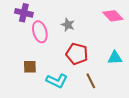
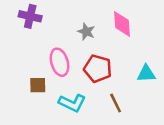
pink diamond: (113, 16) -> (122, 24), moved, turned 40
pink ellipse: (40, 32) -> (59, 62), moved

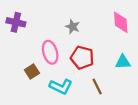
purple cross: (30, 16) -> (16, 22), moved
pink diamond: (122, 24) -> (121, 22), moved
brown square: (38, 85) -> (32, 72), turned -32

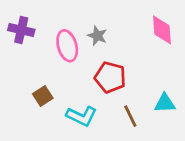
pink ellipse: (50, 52) -> (67, 46), moved
cyan triangle: (123, 62) -> (165, 103), moved

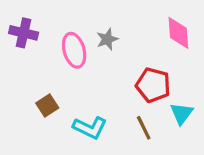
gray star: (97, 36) -> (107, 39), turned 30
red pentagon: (110, 77) -> (153, 85), moved
cyan triangle: (165, 103) -> (182, 113), turned -50

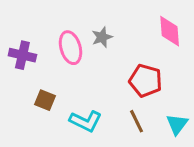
purple cross: (24, 33) -> (22, 55), moved
brown square: (47, 106) -> (45, 100), turned -35
cyan triangle: (182, 113) -> (177, 124), moved

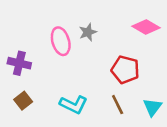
pink diamond: (170, 31) -> (146, 27), turned -56
purple cross: (22, 55) -> (19, 63), moved
brown square: (45, 100) -> (23, 101), moved, turned 30

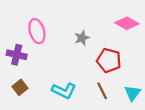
gray star: (88, 32) -> (82, 38), moved
pink ellipse: (61, 41) -> (37, 31), moved

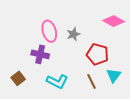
pink ellipse: (37, 31) -> (49, 31), moved
purple cross: (17, 55) -> (40, 54), moved
cyan triangle: (133, 93) -> (114, 75), moved

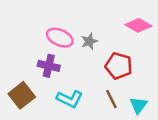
pink ellipse: (49, 31) -> (60, 38), turned -50
cyan triangle: (114, 75) -> (138, 105), moved
brown square: (18, 78) -> (22, 95), size x1.5

